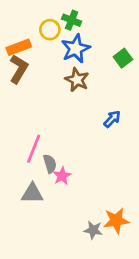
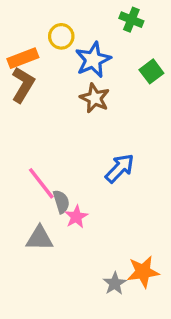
green cross: (72, 20) -> (131, 20), moved
blue arrow: (112, 119) -> (120, 168), moved, size x1.4
pink line: (34, 149) -> (41, 183), turned -60
gray star: (93, 230) -> (115, 283), turned 30

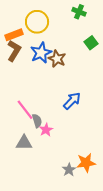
yellow circle: (61, 36) -> (37, 22), size x1.5
blue star: (93, 60) -> (41, 53), moved

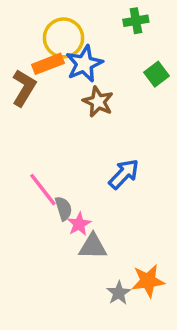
green cross: (79, 12) -> (136, 21), turned -32
orange rectangle: (14, 35) -> (48, 64), moved
blue star: (41, 53) -> (84, 64), moved
gray triangle: (24, 143) -> (93, 246), moved

